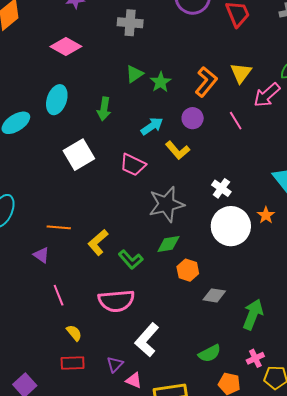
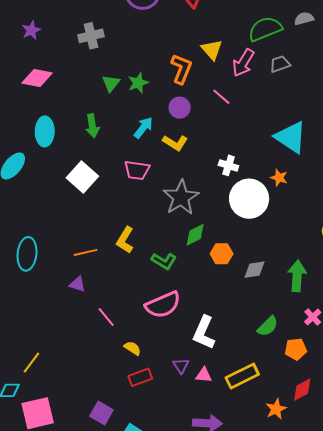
green star: (161, 82) -> (138, 83), turned 30
yellow L-shape: (98, 242) -> (125, 240), moved

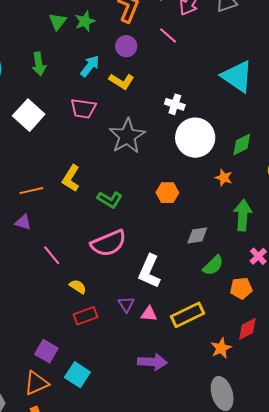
orange star: (279, 178) -> (224, 178), moved
green diamond: (195, 235) -> (242, 144), moved
gray diamond: (254, 270) -> (197, 235), moved

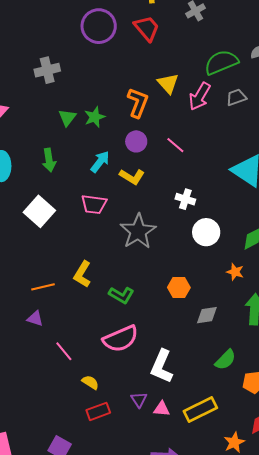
pink line: (168, 36) -> (175, 145), moved
white circle: (195, 138) -> (206, 232), size x0.7
gray diamond: (197, 235) -> (207, 315), moved

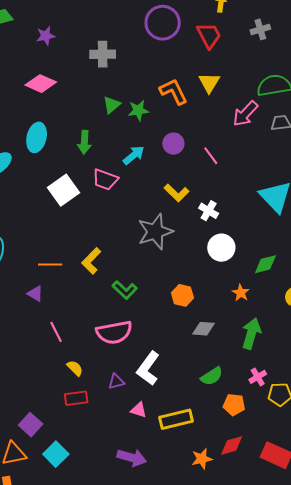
yellow triangle: (168, 83) -> (209, 83), moved
orange L-shape: (138, 103) -> (174, 91), moved, turned -60
yellow L-shape: (132, 177) -> (177, 193), moved
pink trapezoid: (94, 204) -> (105, 180), moved
purple triangle: (139, 400) -> (116, 382), moved, turned 36

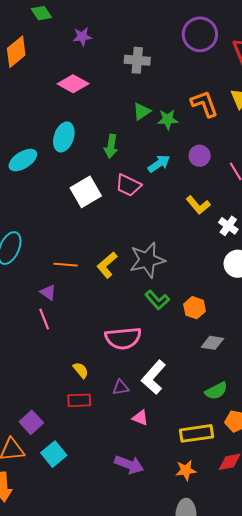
gray star: (155, 232) -> (147, 260), moved
green L-shape: (125, 290) -> (157, 300), moved
pink line: (56, 332) -> (44, 319), moved
yellow rectangle: (176, 419) -> (197, 433), moved
orange star: (202, 459) -> (186, 470), moved

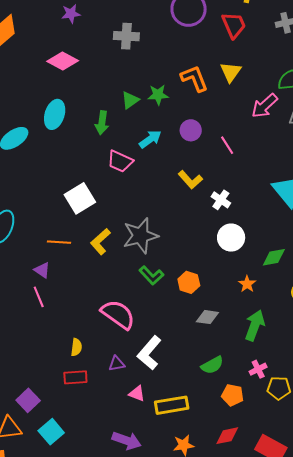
green triangle: (142, 111) -> (130, 100), moved
white square: (86, 192) -> (80, 198), moved
pink semicircle: (123, 338) -> (118, 314), turned -138
yellow semicircle: (81, 370) -> (76, 347), turned 48
yellow rectangle: (197, 433) -> (172, 405), moved

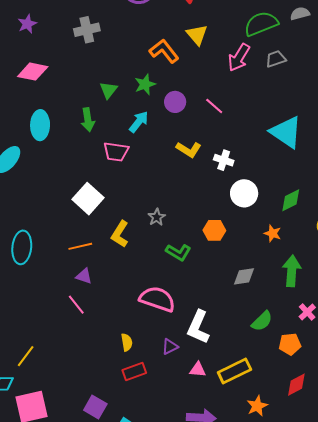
green star: (158, 95) -> (145, 84), moved
gray star: (141, 236) -> (157, 217), size x0.5
purple triangle: (42, 270) -> (84, 276), moved
orange hexagon: (189, 282) -> (214, 230), moved

